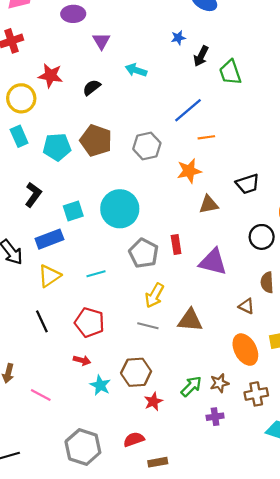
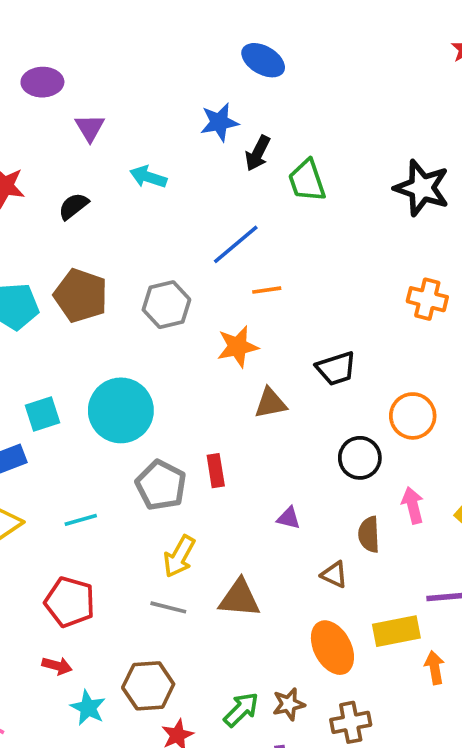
blue star: (178, 38) -> (219, 122), size x1.5
purple triangle: (213, 262) -> (289, 518), moved, size x0.5

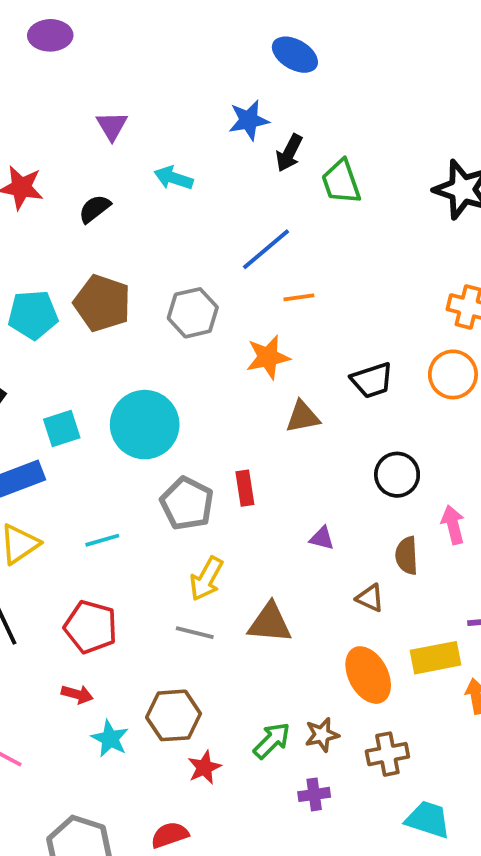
purple ellipse: (42, 82) -> (50, 35), moved
orange circle: (413, 416) -> (453, 374), moved

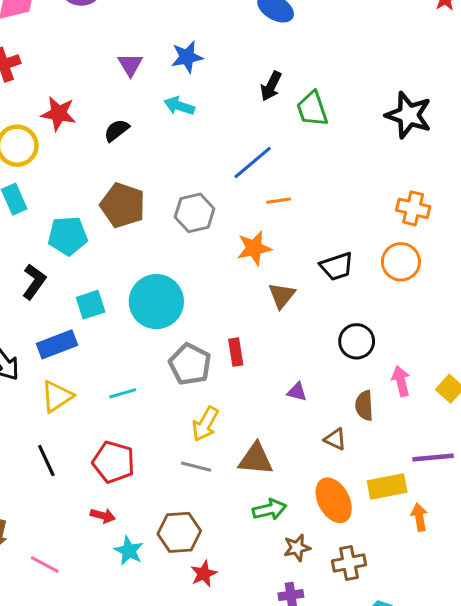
blue star: (249, 120) -> (187, 57), moved
cyan pentagon: (33, 315) -> (68, 236), moved
brown triangle: (303, 417) -> (282, 295), turned -40
green arrow: (272, 741) -> (269, 509), moved, turned 32

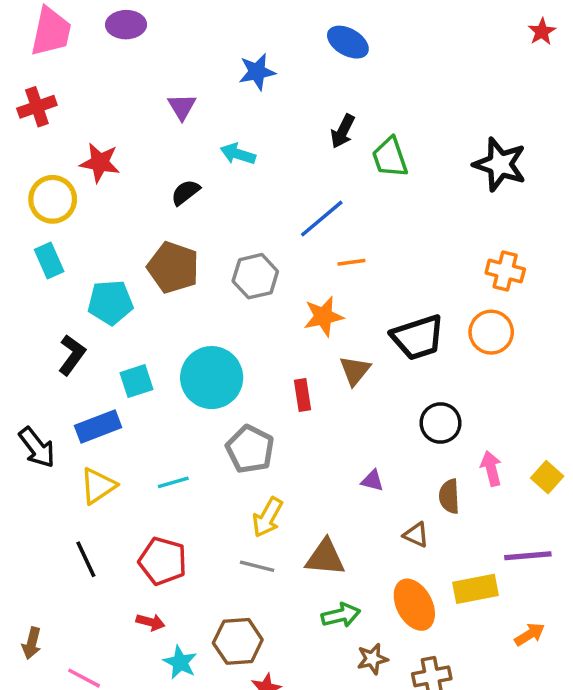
blue star: (187, 57) -> (257, 72), moved
black semicircle: (117, 130) -> (185, 192), moved
black trapezoid: (337, 266) -> (418, 337), size x1.4
red rectangle: (236, 352) -> (302, 395), moved
orange arrow: (419, 517) -> (530, 634), moved, turned 68

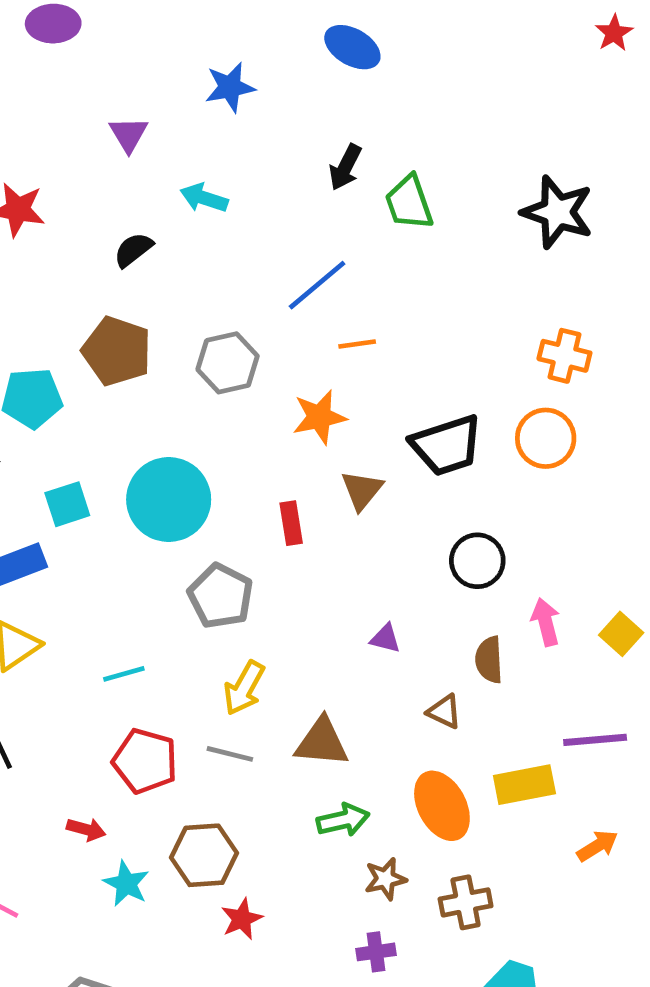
cyan line: (173, 482) -> (124, 674), moved
red pentagon: (163, 561) -> (145, 761), moved

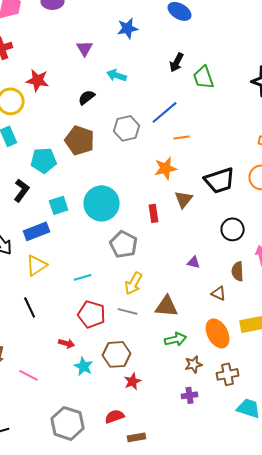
gray hexagon: (228, 363) -> (127, 128), moved

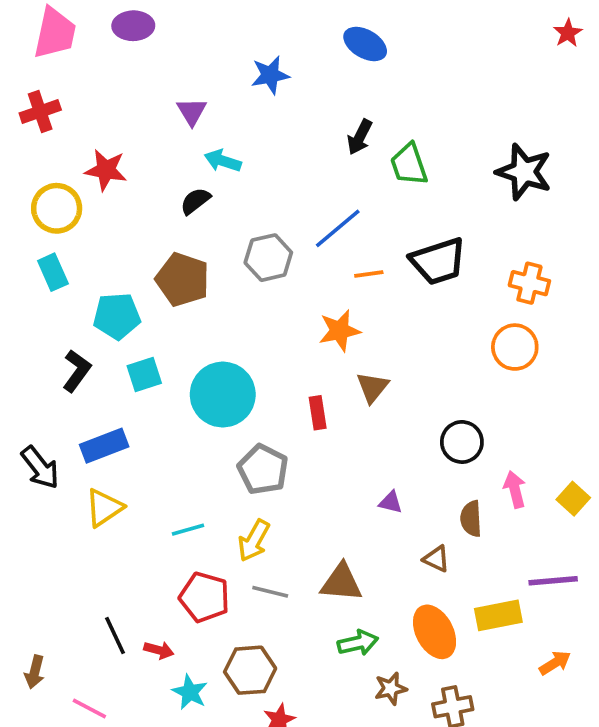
cyan arrow: (117, 75) -> (223, 161), moved
black trapezoid: (220, 180) -> (438, 261), moved
cyan square: (59, 205) -> (144, 374), moved
yellow arrow: (134, 283) -> (254, 541), moved
black line: (30, 307) -> (115, 636), moved

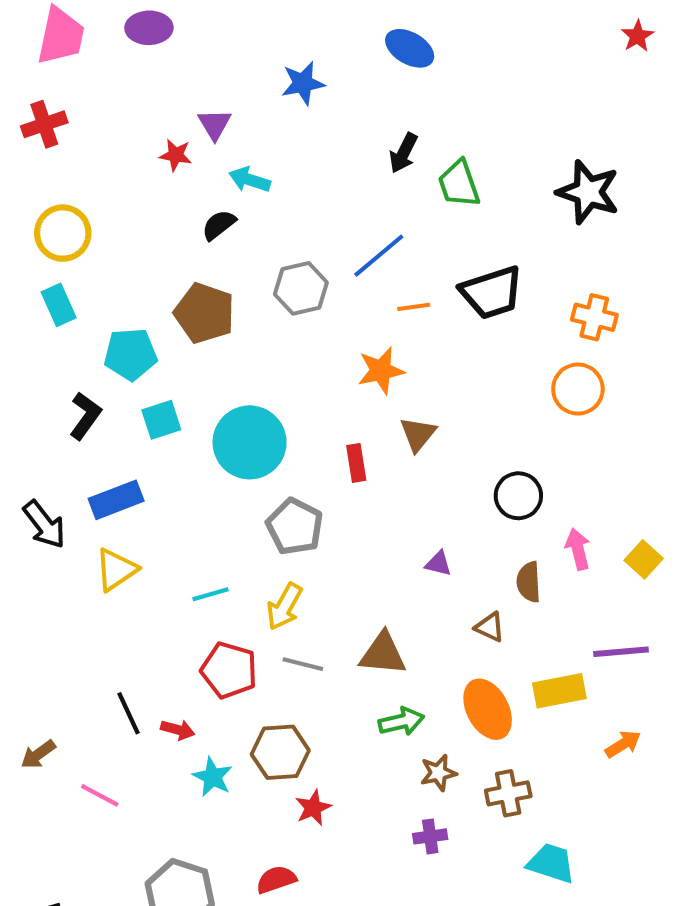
red star: (106, 170) -> (176, 155), moved, size x0.7
brown arrow: (35, 672) -> (38, 754), turned 40

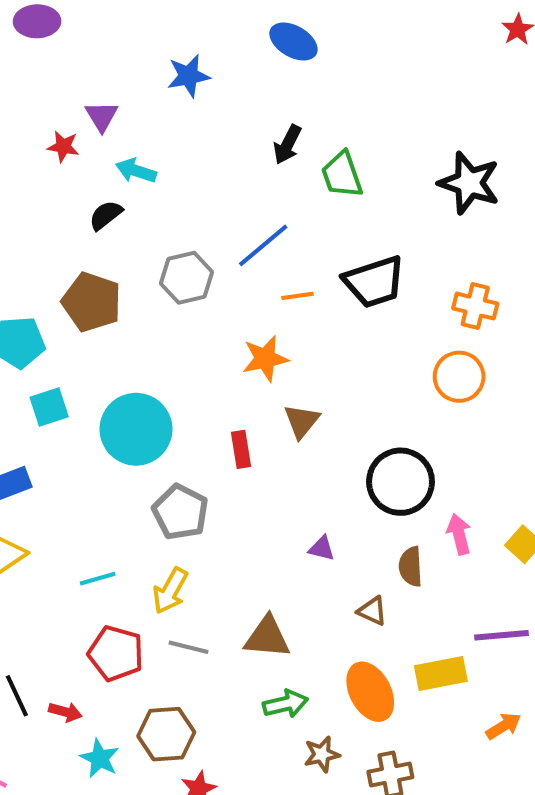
black circle: (518, 496) -> (401, 482), size x1.4

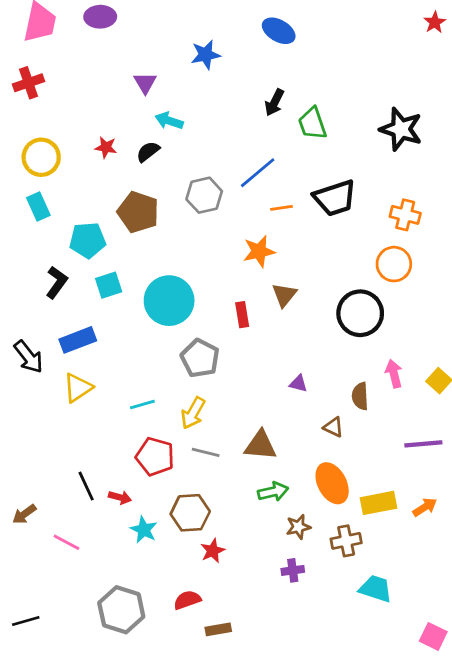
red star: (63, 147) -> (106, 147), moved
black circle: (401, 482) -> (360, 313), moved
yellow rectangle: (441, 674) -> (378, 503), moved

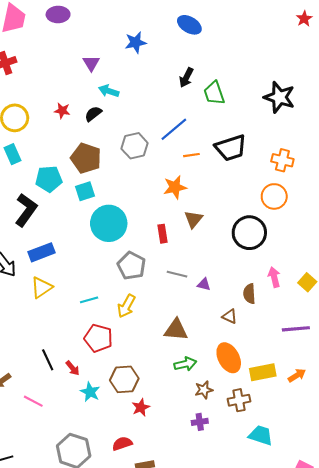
black L-shape: (57, 282) -> (26, 210), size x1.4
cyan square: (109, 285) -> (85, 191), moved
gray line: (206, 452) -> (177, 274), moved
red arrow: (120, 497) -> (73, 368), turned 35

